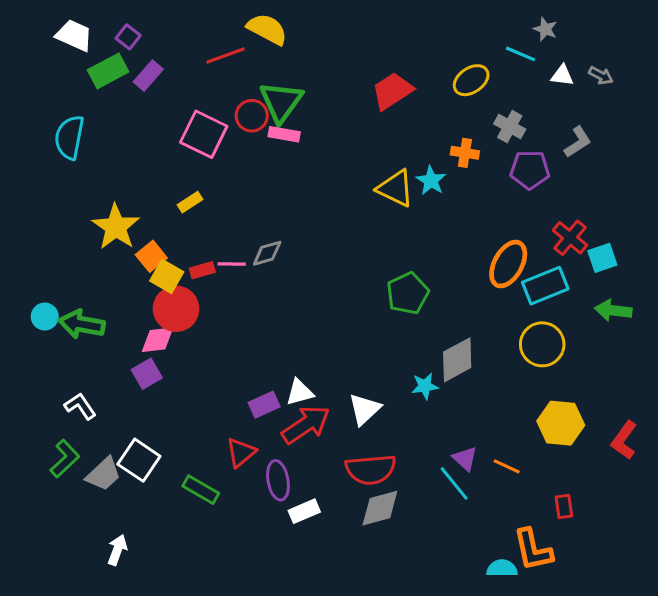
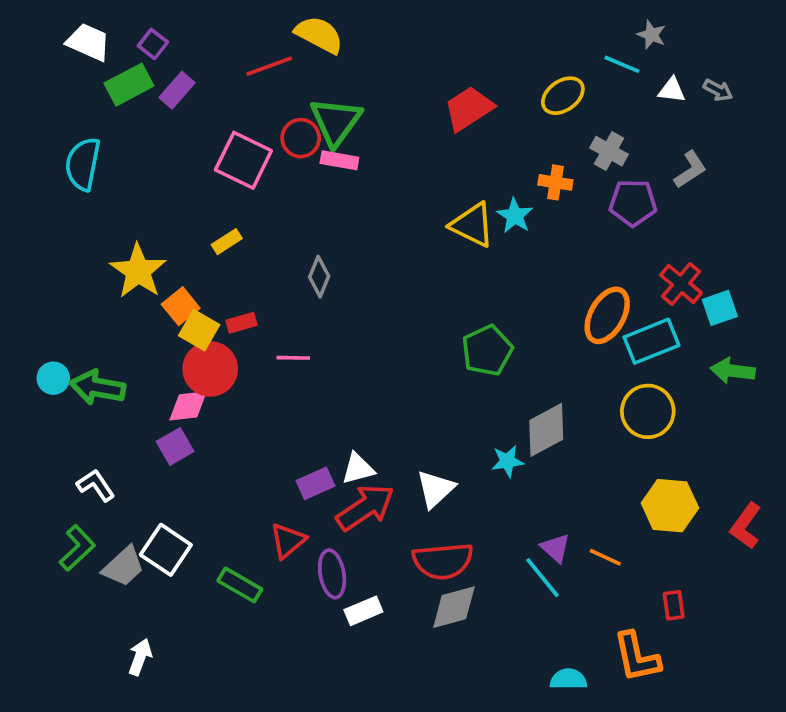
gray diamond: (267, 253) -> (319, 277), moved, turned -52
pink line: (232, 264) -> (293, 358), moved
cyan semicircle: (502, 568) -> (568, 679), moved

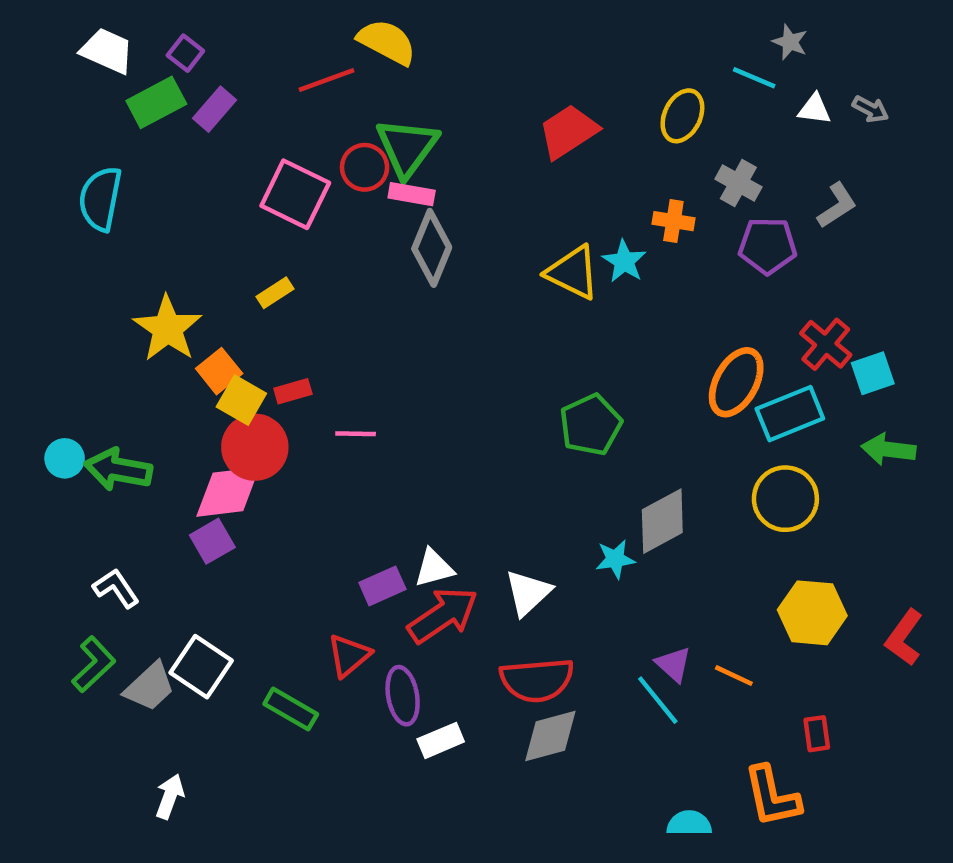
yellow ellipse: (563, 96) -> (682, 116), turned -30
gray diamond: (319, 277) -> (432, 248), moved, size x1.5
pink diamond: (188, 406) -> (228, 492), size x1.4

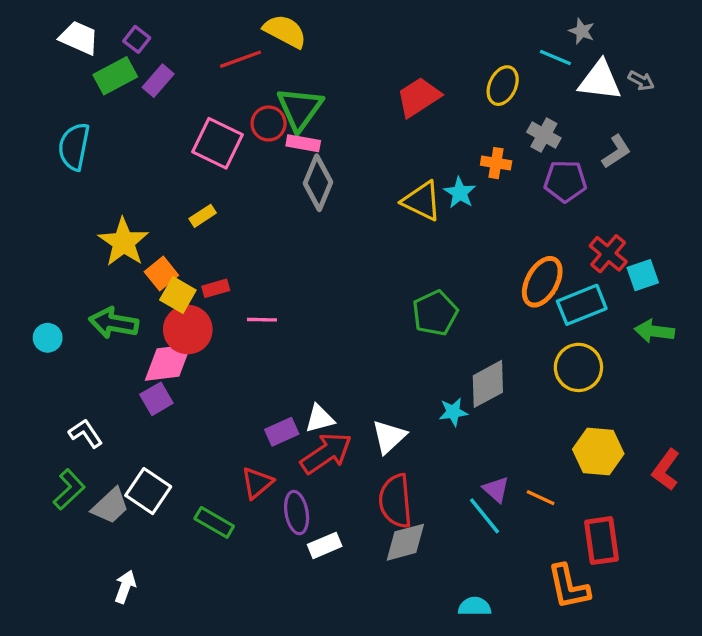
white triangle: (815, 109) -> (600, 81), size x1.8
green arrow: (118, 470) -> (114, 323), moved
red semicircle: (537, 680) -> (395, 501), turned 90
red rectangle: (817, 734) -> (602, 541), size x1.8
cyan semicircle: (689, 823) -> (475, 606), moved

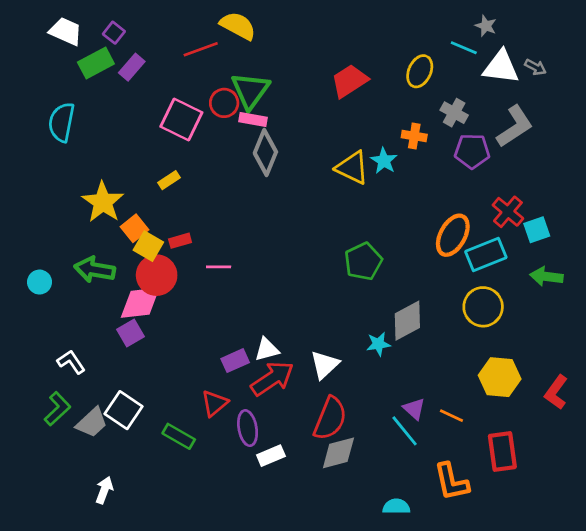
gray L-shape: (616, 152) -> (515, 126), size x1.5
red semicircle: (395, 501) -> (330, 418), turned -153
orange L-shape: (569, 587) -> (451, 482), moved

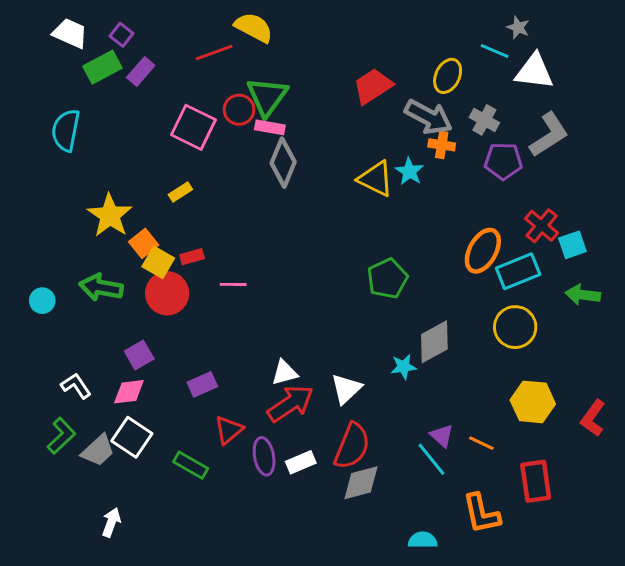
gray arrow: (535, 67) -> (429, 117), moved, size x2.0
pink diamond: (140, 303) -> (129, 392), moved, size x0.7
purple rectangle: (235, 361) -> (202, 384), moved
white rectangle: (271, 456) -> (301, 462), moved

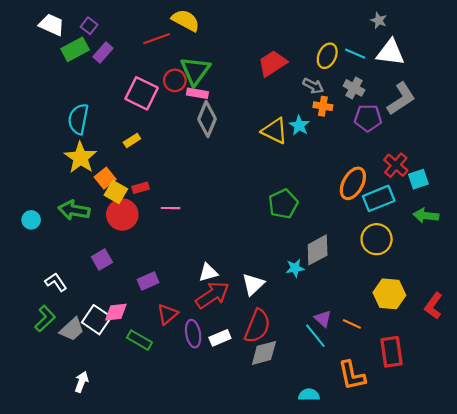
cyan line: (495, 51) -> (355, 54), moved
gray arrow: (429, 117) -> (313, 86), size x0.6
cyan semicircle: (66, 130) -> (78, 119), moved
pink diamond: (129, 392) -> (116, 312), moved

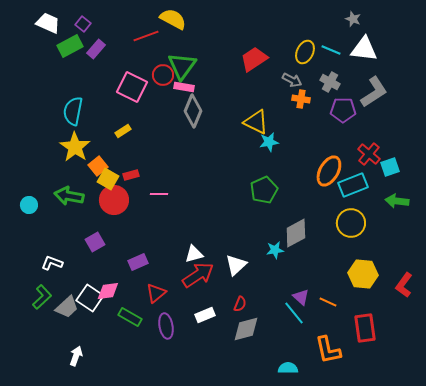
cyan star: (299, 125) -> (269, 142), moved, turned 30
white L-shape: (56, 282) -> (52, 263), turned -35
red semicircle: (257, 326) -> (240, 304), size x0.5
purple ellipse: (193, 334) -> (166, 326), moved

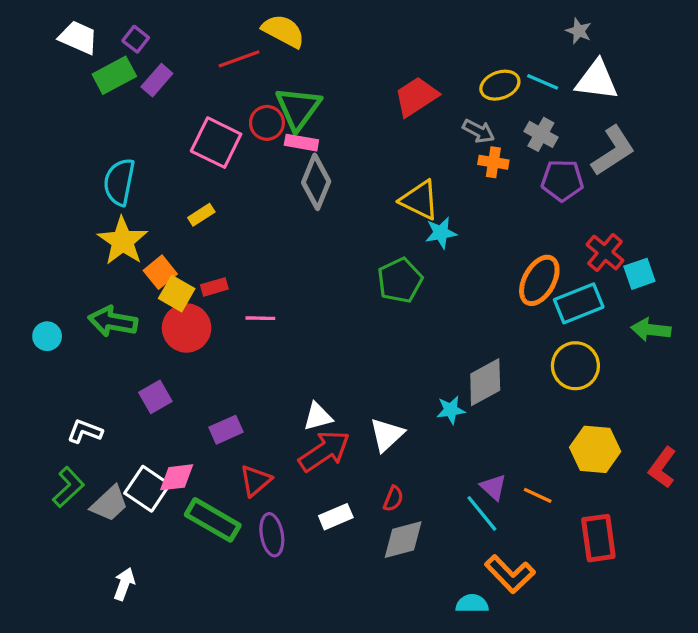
yellow ellipse: (305, 52) -> (500, 85), turned 45
green pentagon: (264, 190) -> (400, 280), moved
green rectangle: (130, 317) -> (213, 520), size x1.4
orange L-shape: (328, 350) -> (510, 574), moved, turned -32

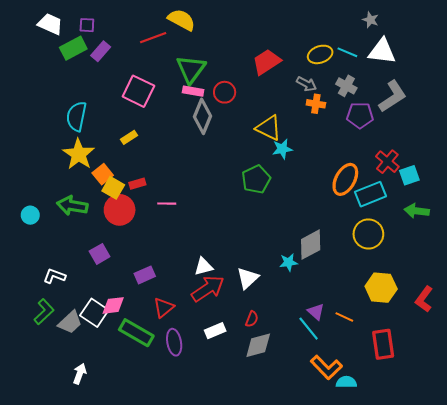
purple square: (136, 39) -> (87, 25), turned -35
red circle: (267, 123) -> (225, 92), moved
cyan semicircle: (472, 604) -> (346, 382), moved

